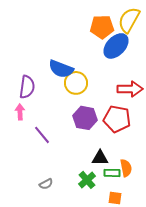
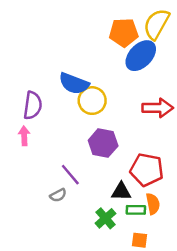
red pentagon: (117, 119) -> (147, 170), moved
purple line: (42, 135) -> (70, 175), moved
gray semicircle: (46, 184) -> (58, 195), moved

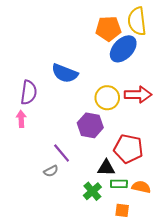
yellow semicircle: (156, 24) -> (137, 21), turned -36
yellow circle: (92, 101) -> (107, 98), moved
orange semicircle: (153, 204) -> (141, 187), moved, turned -66

